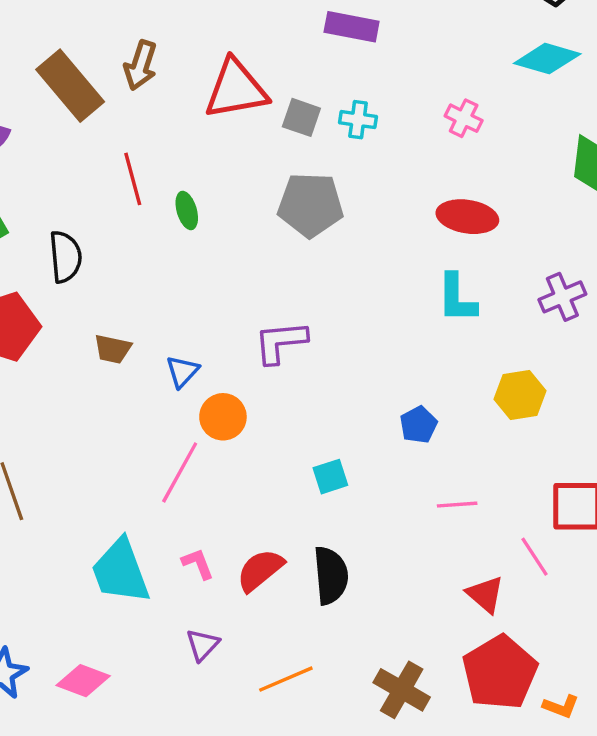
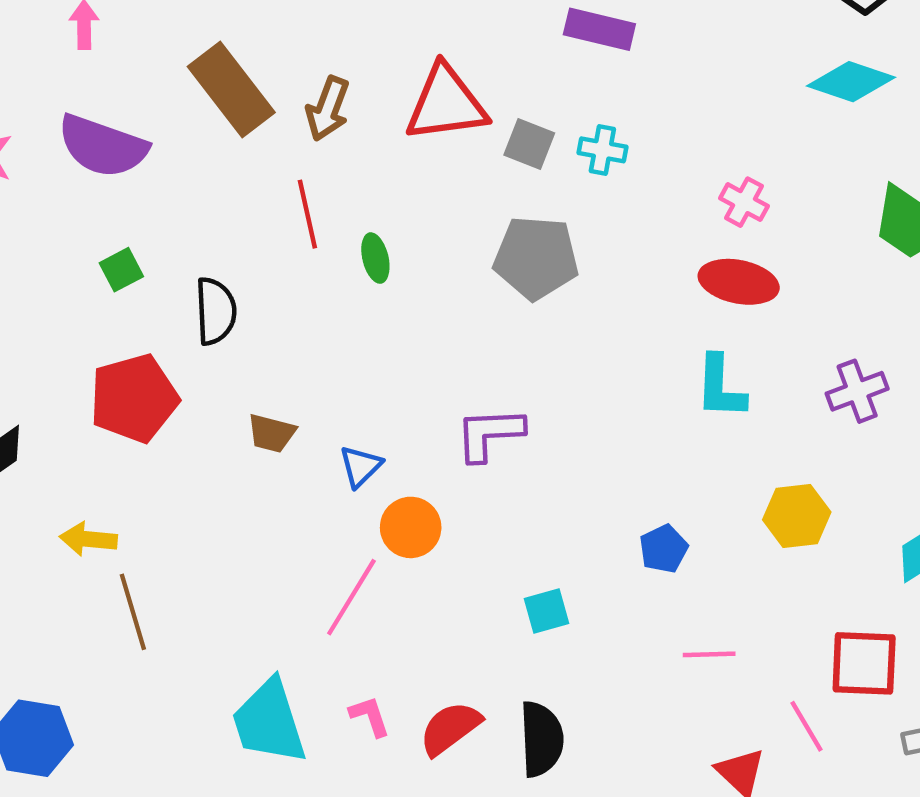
brown arrow: (140, 65) -> (328, 109), moved
pink cross: (464, 118) -> (744, 202), moved

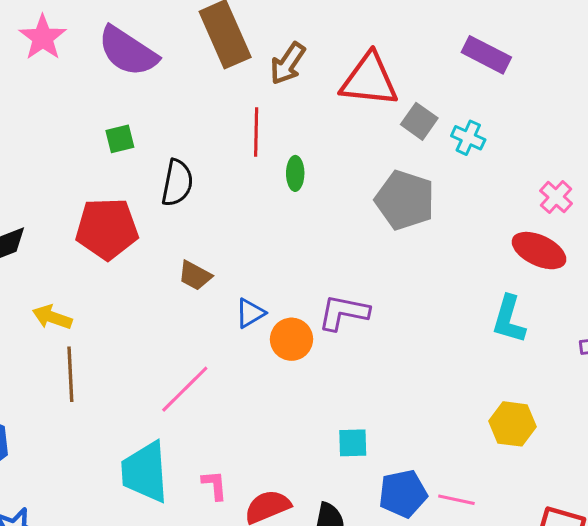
yellow hexagon: (797, 516) -> (512, 424), moved
orange circle: (411, 527) -> (292, 339), moved
blue pentagon: (664, 549) -> (403, 494), moved, size x1.4
pink line: (351, 597) -> (185, 389), moved

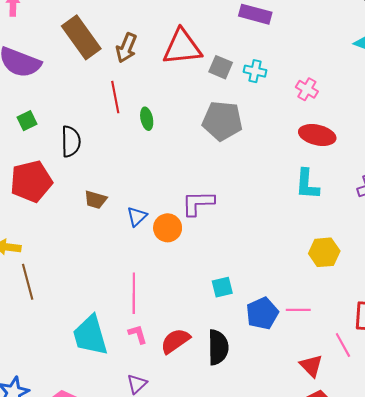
pink cross: (556, 197) -> (307, 89), moved
pink line: (185, 389) -> (134, 293), moved, turned -33

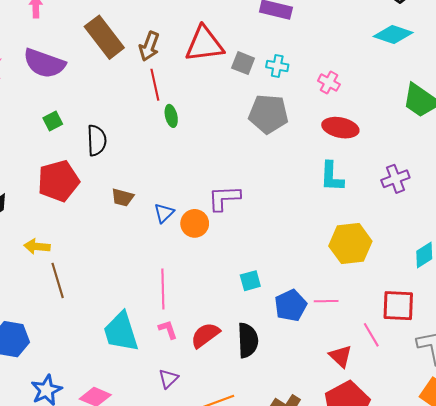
red line: (115, 97) -> (155, 85), moved
gray pentagon: (222, 121) -> (268, 114), moved
yellow hexagon: (324, 252) -> (350, 244), size x1.4

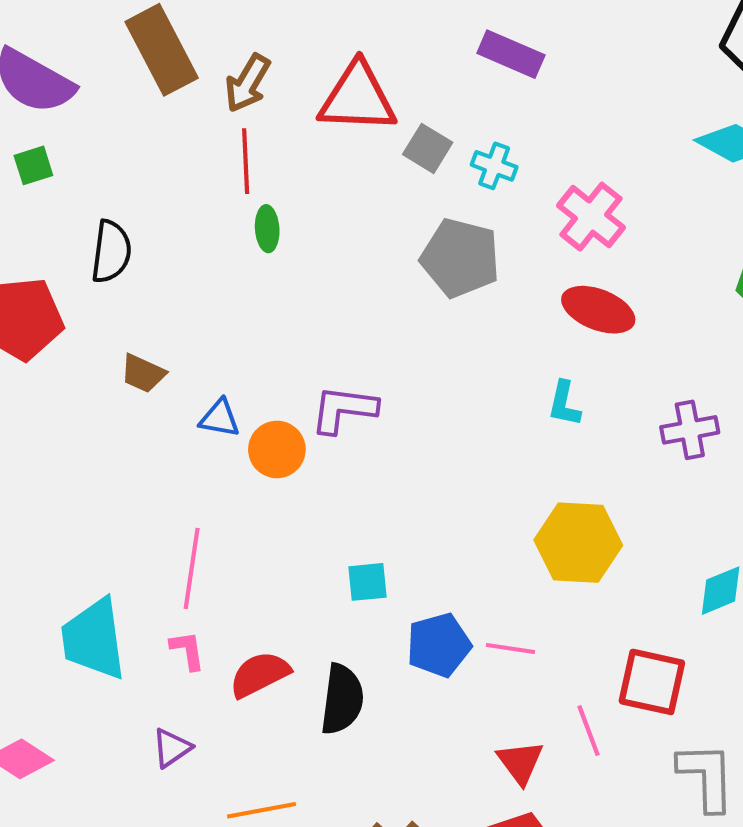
pink cross: (329, 83) -> (591, 217), size x1.5
green square: (53, 121) -> (33, 165), moved
cyan L-shape: (332, 177) -> (564, 404), size x0.7
blue triangle: (164, 213) -> (220, 418), turned 45

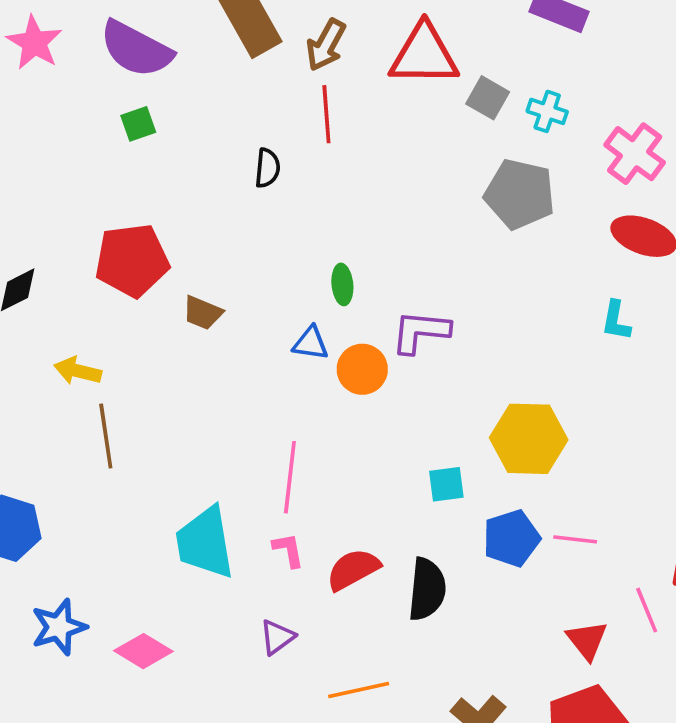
green ellipse: (267, 229) -> (342, 284), moved
black semicircle: (111, 252) -> (267, 168), moved, size x0.7
brown trapezoid: (143, 373) -> (203, 313), moved
yellow hexagon: (578, 543) -> (529, 439), moved

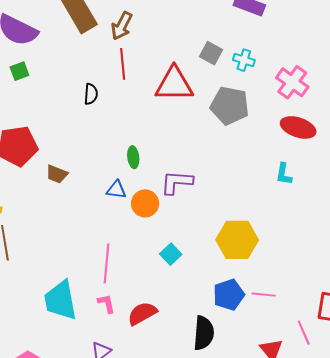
red triangle: (424, 55) -> (174, 84), moved
cyan square: (446, 484) -> (171, 254), moved, turned -35
black semicircle: (427, 589) -> (204, 333), moved

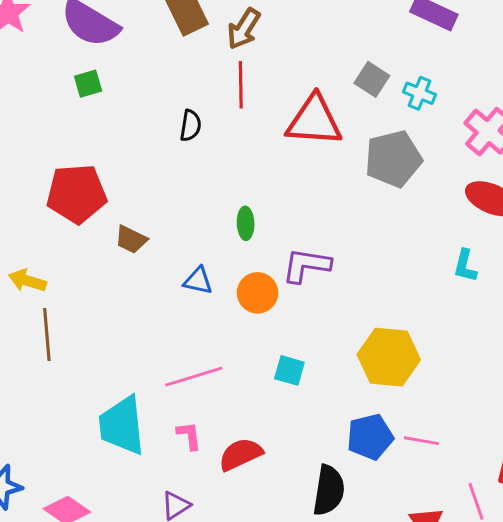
gray pentagon: (230, 106) -> (393, 159), turned -30
blue triangle: (116, 190) -> (198, 281), moved
cyan square: (171, 254) -> (289, 370), turned -35
pink line: (106, 263) -> (194, 377), turned 63

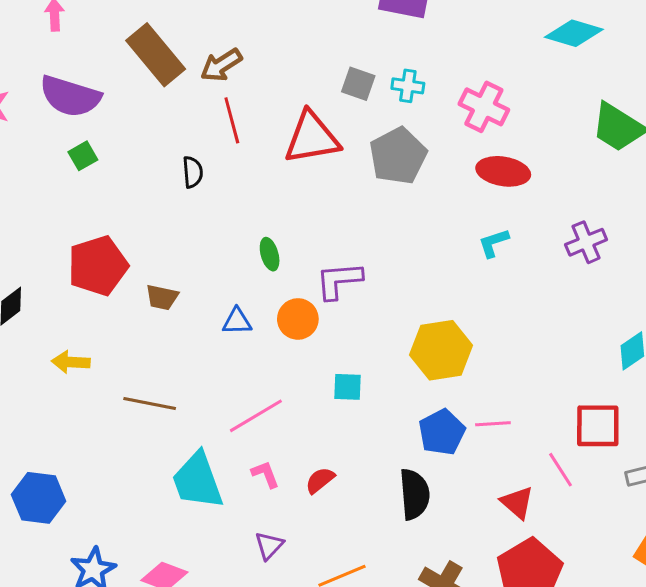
brown arrow: (244, 29) -> (221, 65), turned 39
cyan L-shape: (465, 266) -> (494, 243), turned 72
brown line: (47, 335) -> (150, 404), moved, turned -60
red semicircle: (241, 454) -> (320, 480), size x0.7

